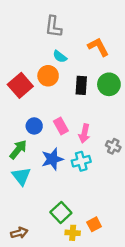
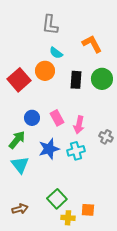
orange square: (94, 224) -> (88, 210), turned 32
brown arrow: (19, 233) -> (20, 209), moved

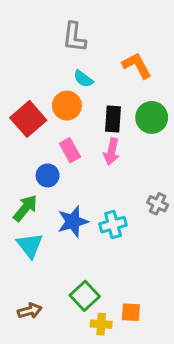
pink rectangle: (57, 118) -> (70, 150), moved
pink arrow: (79, 125) -> (112, 152), moved

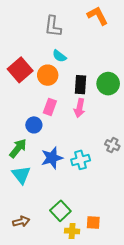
orange L-shape: (137, 65) -> (98, 16), moved
red square: (28, 119) -> (20, 70), moved
pink rectangle: (70, 150) -> (50, 107), turned 49

